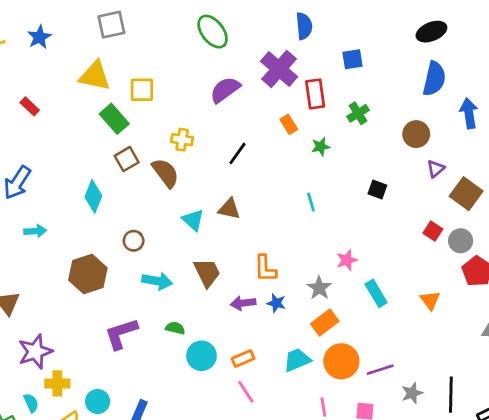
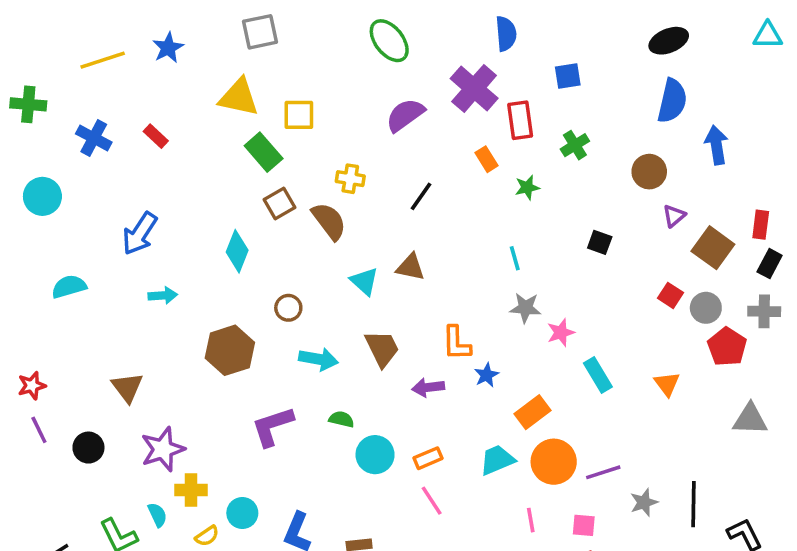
gray star: (319, 288) -> (525, 308), moved, turned -30
blue star: (276, 303) -> (486, 375), moved, turned 30

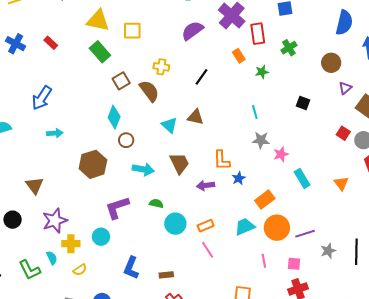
green rectangle: (264, 152) -> (100, 52), moved
cyan diamond: (237, 251) -> (114, 117), moved
cyan circle: (242, 513) -> (101, 237), moved

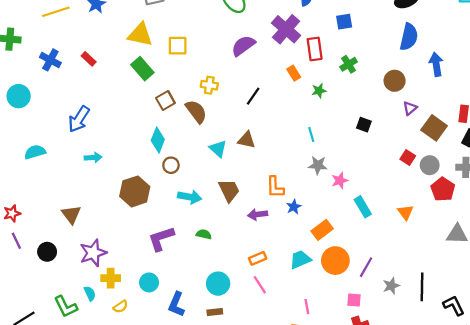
cyan circle: (175, 224) -> (218, 284), moved
purple line: (305, 234) -> (366, 267), turned -42
cyan circle: (101, 237) -> (149, 282), moved
pink line: (264, 261) -> (307, 307), moved

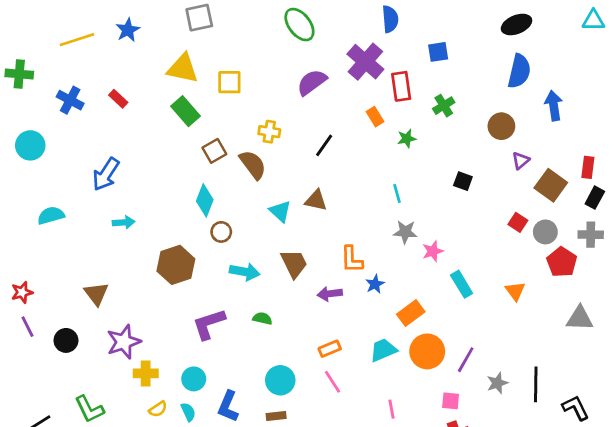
cyan semicircle: (90, 293) -> (188, 412), moved

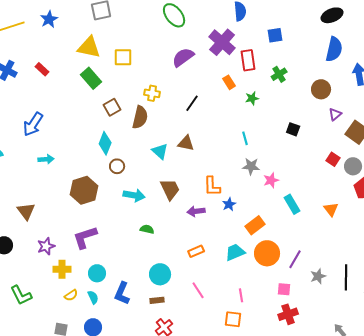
brown semicircle: (253, 165) -> (140, 117), turned 50
purple L-shape: (209, 324) -> (85, 237), moved
purple star: (124, 342) -> (46, 246), size x0.7
pink line: (332, 382) -> (198, 290), moved

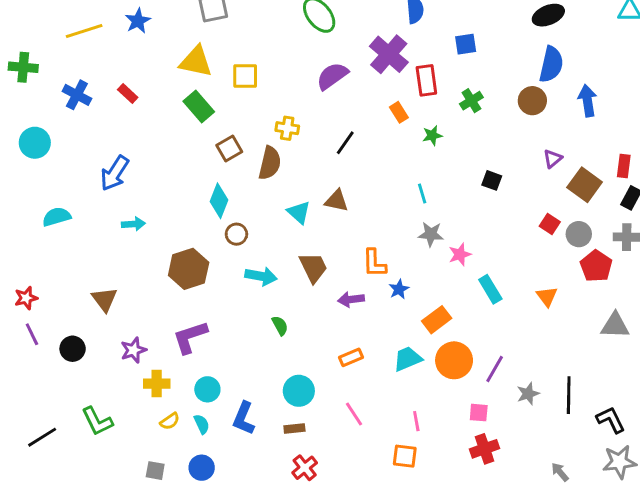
brown circle: (321, 89) -> (532, 101), moved
green semicircle: (147, 229) -> (280, 326), turned 48

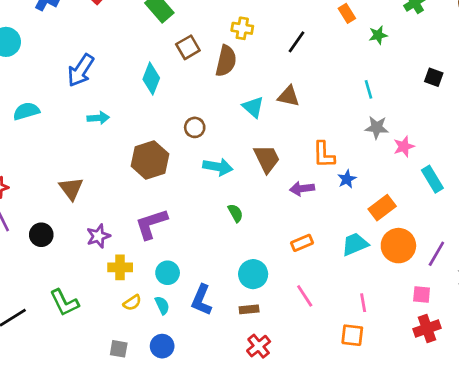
cyan diamond: (219, 201) -> (151, 79), moved

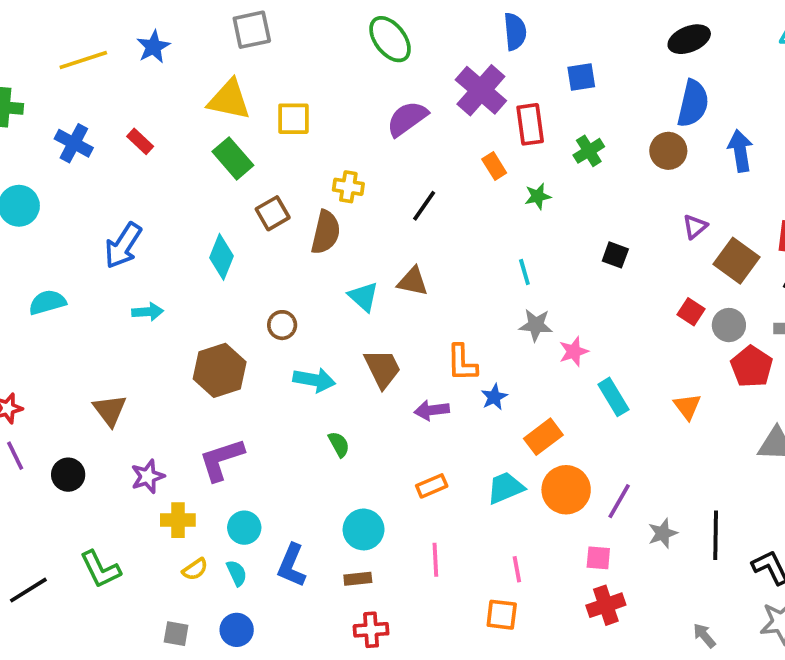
pink line: (305, 296) -> (435, 560), turned 30
red cross: (259, 346) -> (371, 630), turned 35

